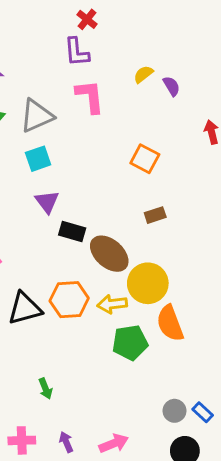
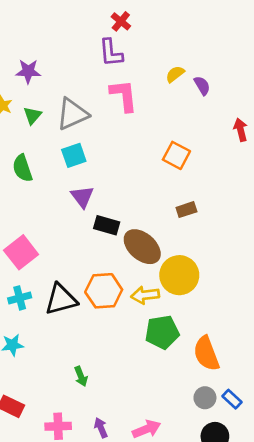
orange semicircle: (170, 323) -> (206, 354), moved

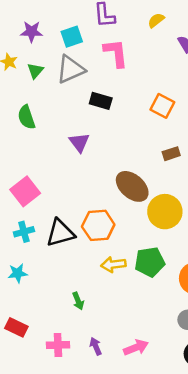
yellow semicircle: (175, 74) -> (156, 20), moved
cyan square: (74, 155) -> (72, 37), moved
black rectangle: (107, 225) -> (101, 101), moved
yellow arrow: (145, 295) -> (113, 264), moved

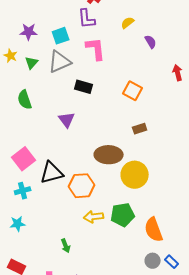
brown ellipse: (132, 186) -> (109, 155), turned -40
black triangle: (60, 233) -> (52, 173), moved

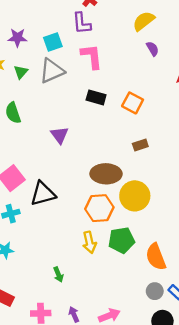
yellow semicircle: (128, 23) -> (144, 21), moved, size x1.5
black rectangle: (84, 87) -> (96, 97), moved
orange hexagon: (82, 186) -> (99, 208), moved
yellow arrow: (94, 217) -> (89, 242), turned -96

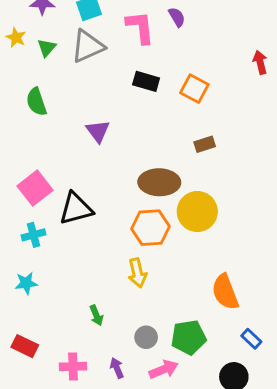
purple semicircle: (152, 49) -> (177, 17), moved
green pentagon: (122, 240) -> (189, 337), moved
gray circle: (155, 291) -> (146, 337), moved

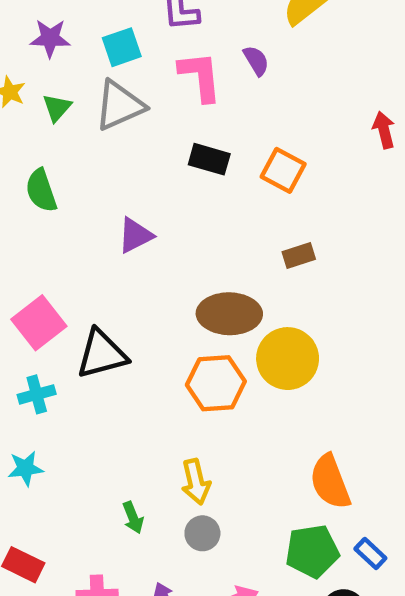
purple triangle: (98, 131) -> (135, 235), turned 40
yellow arrow: (137, 273) -> (196, 482), moved
gray circle: (146, 337) -> (202, 533), moved
green pentagon: (189, 337) -> (312, 551), moved

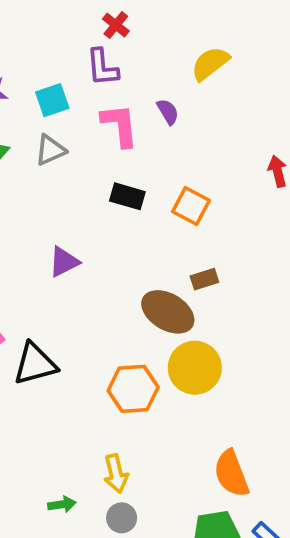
gray triangle: (120, 105) -> (50, 150), size x0.7
brown ellipse: (229, 314) -> (168, 312), moved, turned 30
green arrow: (133, 518) -> (62, 504), turned -76

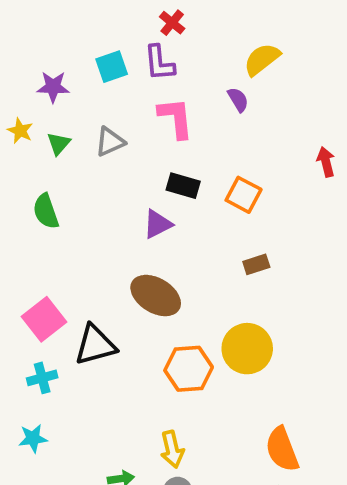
cyan square: (52, 100) -> (112, 67), moved
purple semicircle: (168, 112) -> (238, 100), moved
purple triangle: (64, 262) -> (157, 224), moved
brown ellipse: (168, 312) -> (156, 296), moved

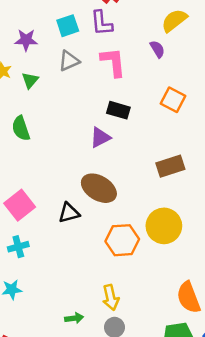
gray triangle: (110, 142) -> (69, 61), moved
orange square: (244, 195) -> (173, 100), moved
brown rectangle: (256, 264) -> (170, 166), size x1.5
black triangle: (95, 345) -> (69, 213), moved, size x0.7

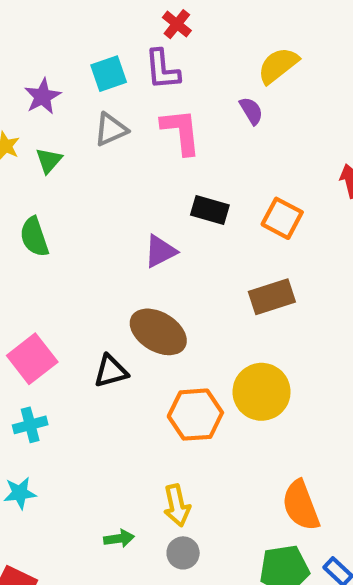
purple star: (26, 40) -> (43, 96), turned -30
orange square: (173, 100) -> (282, 218), moved
black rectangle: (118, 110) -> (210, 210), moved

